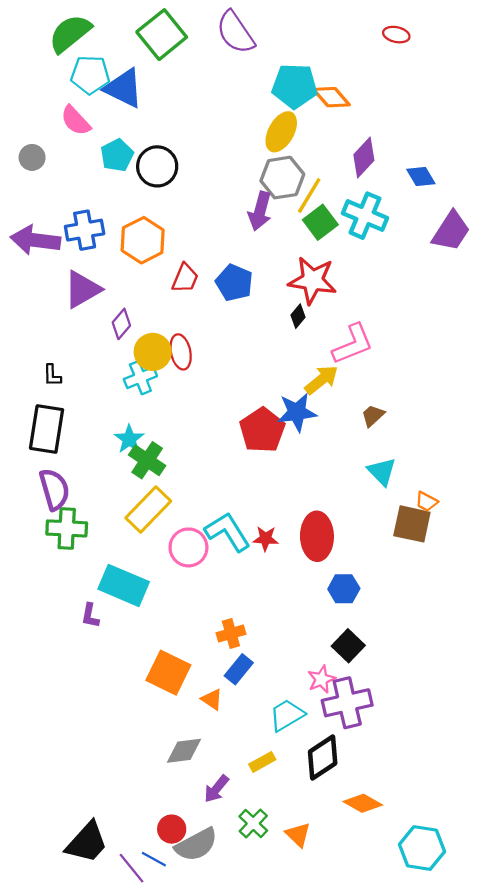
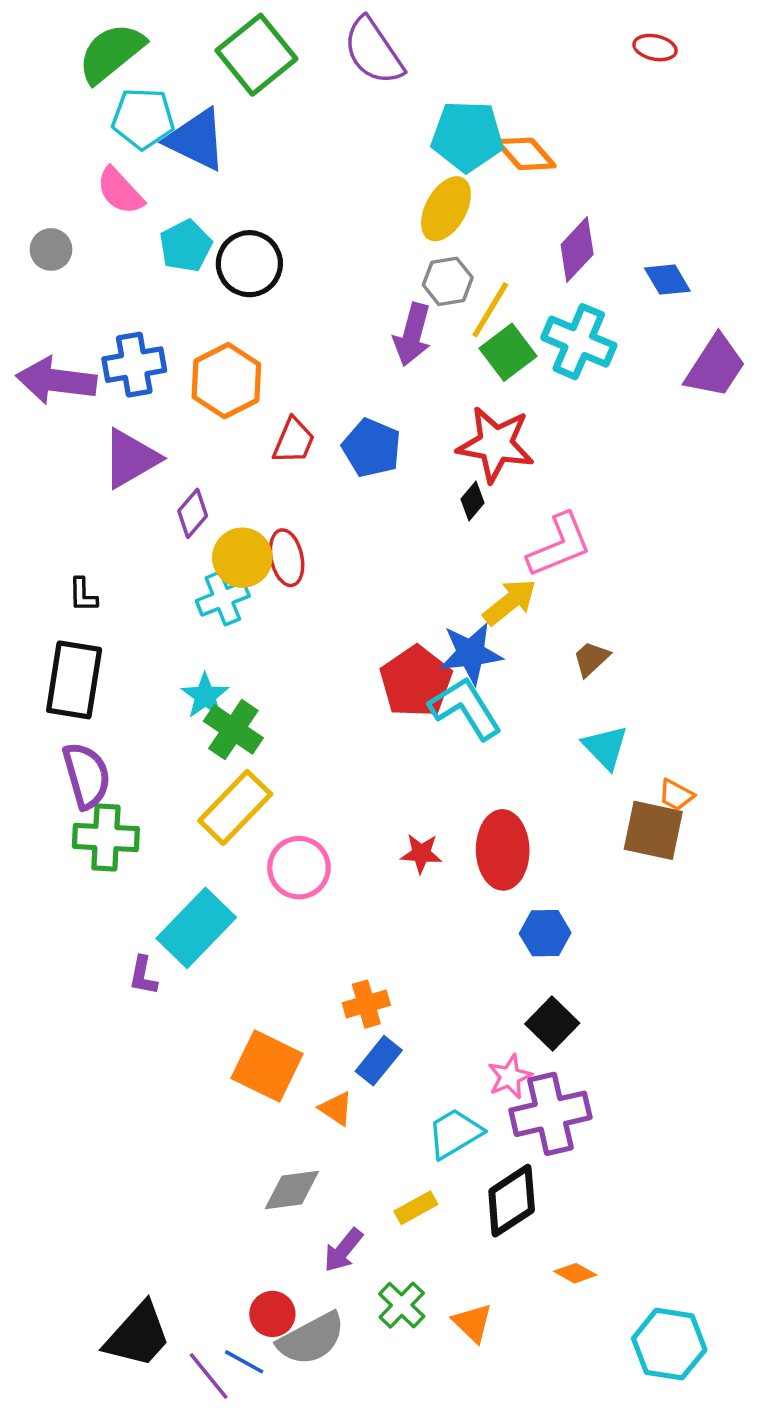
red ellipse: (396, 35) -> (655, 48), moved
gray hexagon: (282, 178) -> (448, 281), size x0.7
cyan L-shape: (228, 532) -> (465, 708), moved
cyan rectangle: (124, 585) -> (196, 928), turned -69
orange diamond: (363, 803) -> (575, 1273), size x0.7

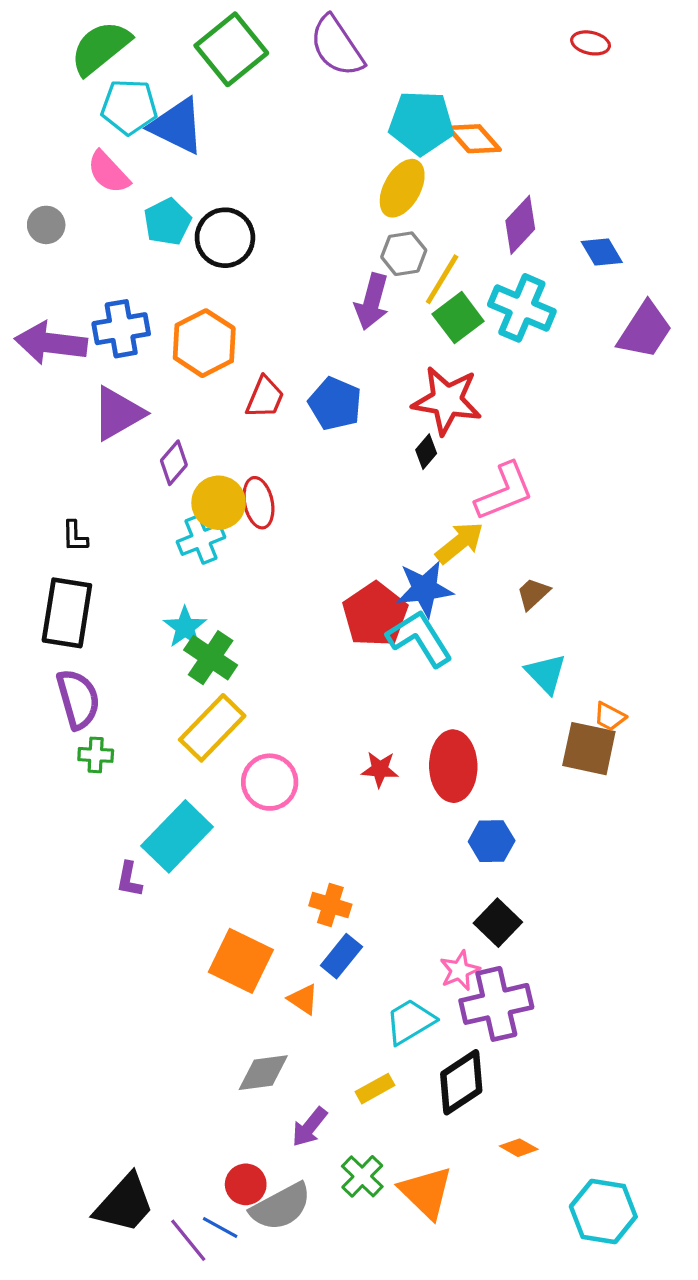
green cross: (106, 838) -> (96, 755), size x0.6
orange cross: (366, 1004) -> (330, 905), turned 33
orange triangle: (473, 1323) -> (426, 1192), size x1.5

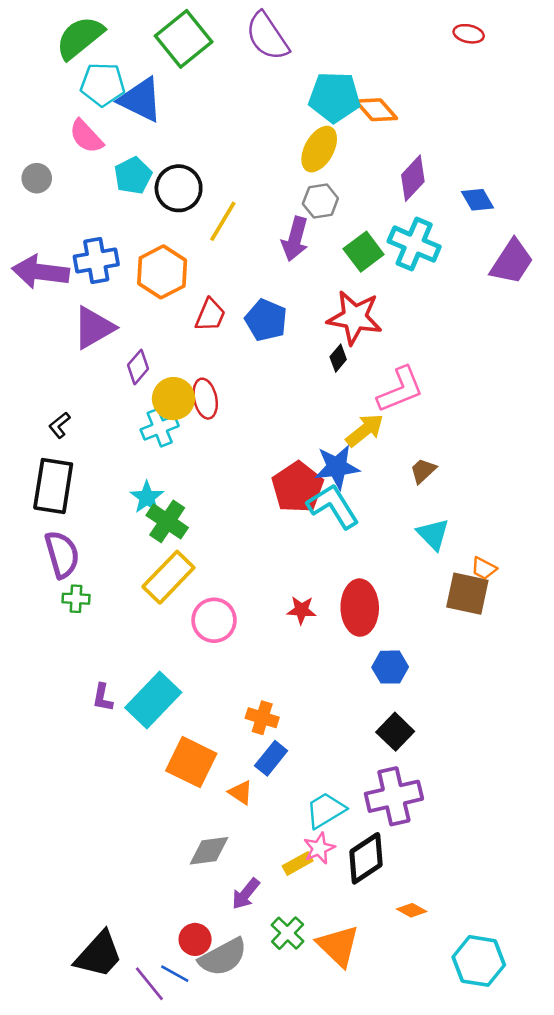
yellow line: (442, 279) -> (223, 221), moved
black L-shape: (75, 536) -> (60, 425), turned 52
cyan rectangle: (177, 836) -> (153, 700), moved
pink star: (460, 970) -> (319, 848), moved

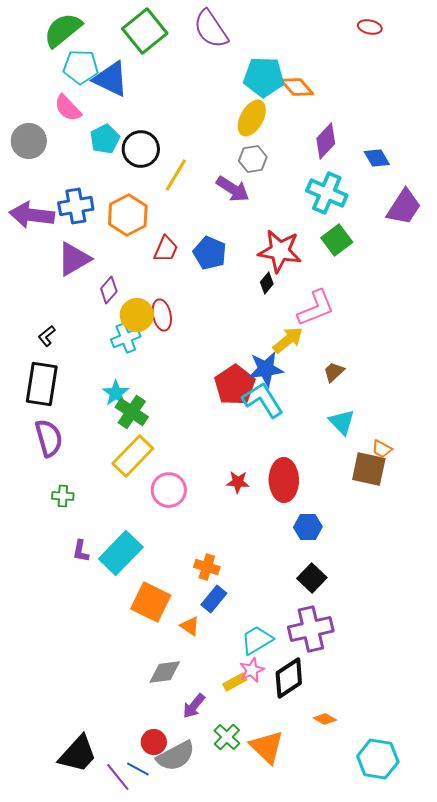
gray circle: (37, 178) -> (29, 141), size x1.5
purple arrow: (295, 239) -> (233, 189), turned -72
green square: (364, 252) -> (337, 240), moved
green cross: (76, 599) -> (63, 496), moved

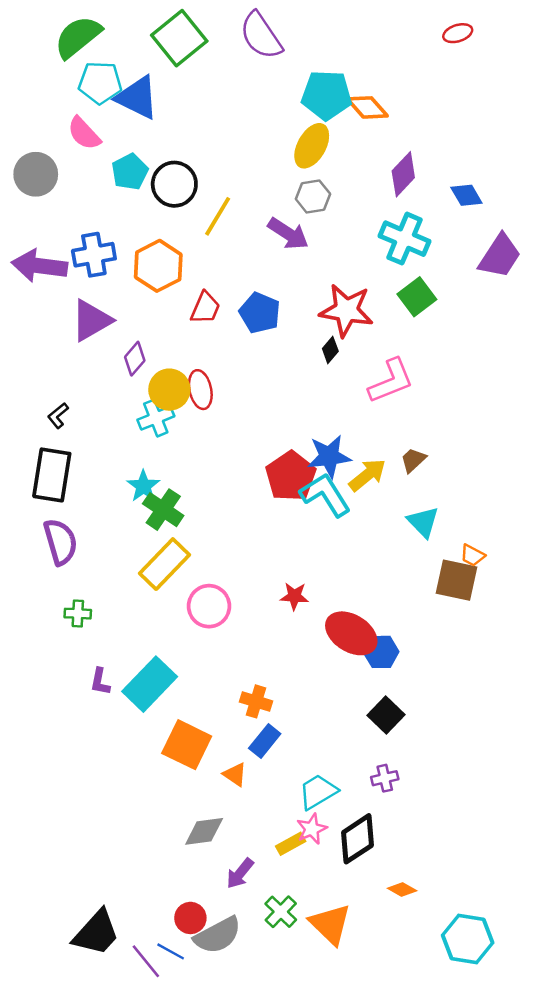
red ellipse: (370, 27) -> (458, 33), turned -30
yellow arrow: (288, 340) -> (367, 475), moved
red ellipse: (284, 480) -> (351, 633), moved, turned -57
purple cross: (311, 629) -> (385, 778), size x0.5

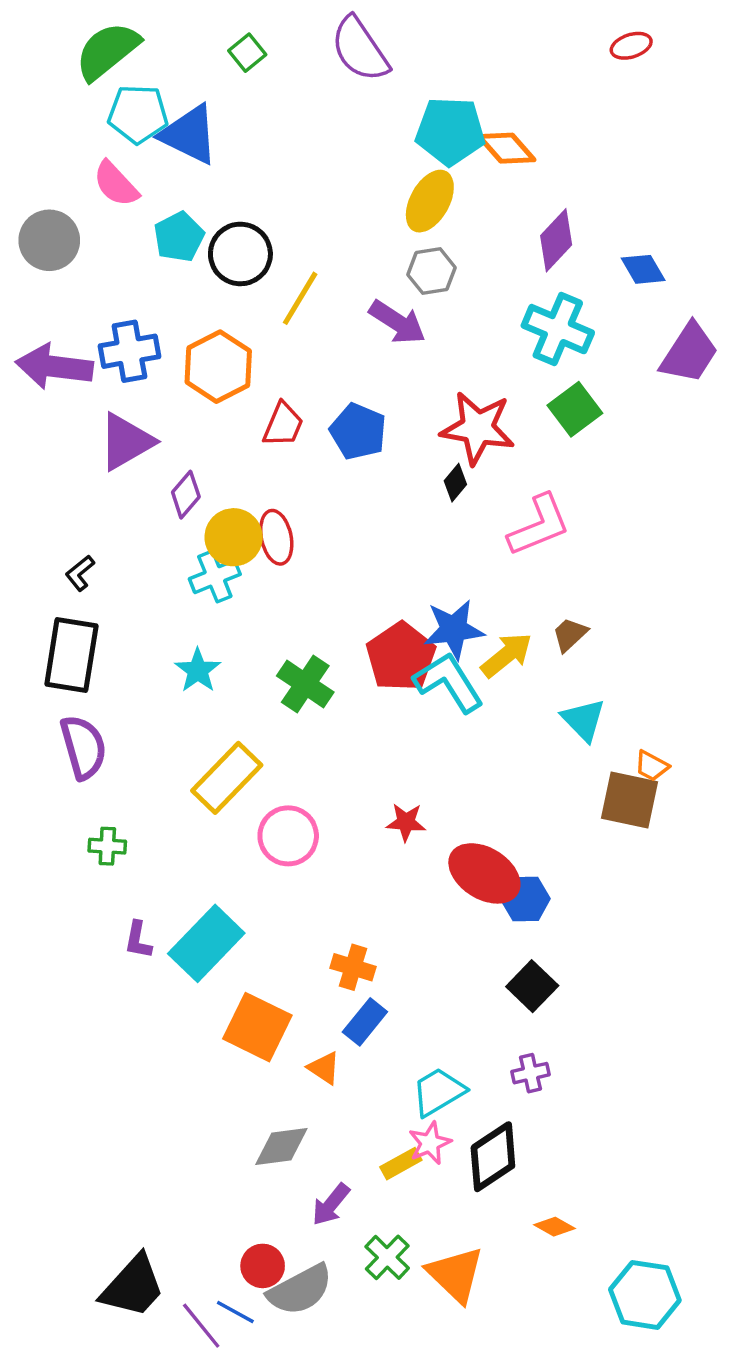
green square: (179, 38) -> (247, 53), size x0.5
green cross: (163, 510) -> (305, 684), moved

